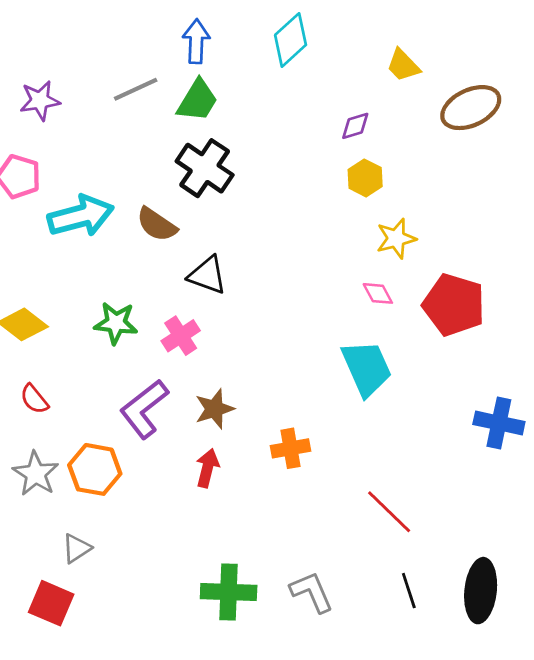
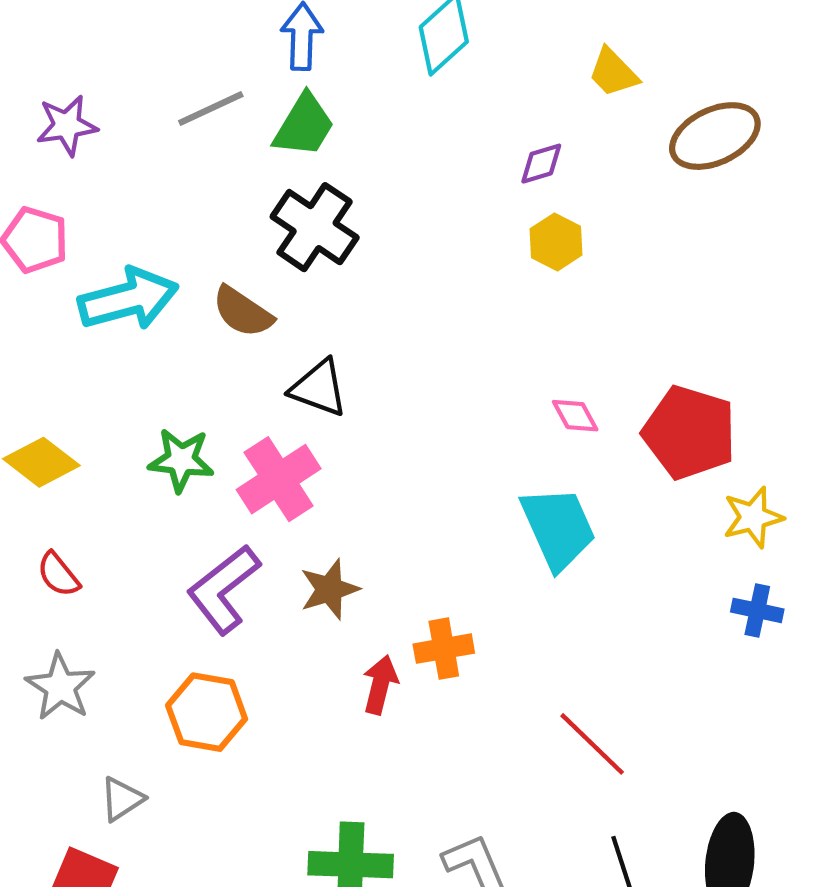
yellow star: (396, 239) -> (753, 517), moved
pink cross: (181, 336) -> (279, 479), size x1.4
blue cross: (499, 423) -> (757, 610), size x0.7
red arrow: (207, 468) -> (380, 685), moved
orange hexagon: (95, 469) -> (207, 712), moved

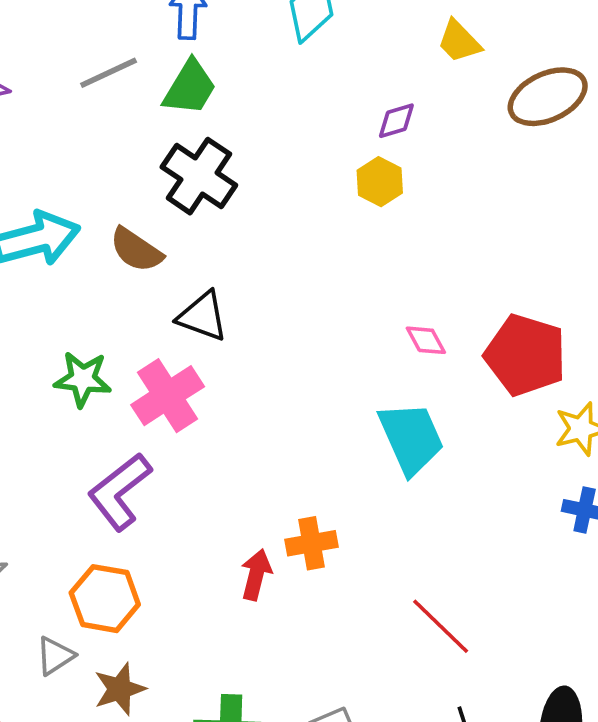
yellow hexagon: (556, 242) -> (380, 182), moved
brown star: (329, 589) -> (120, 689), moved
gray triangle: (122, 799) -> (55, 656), moved

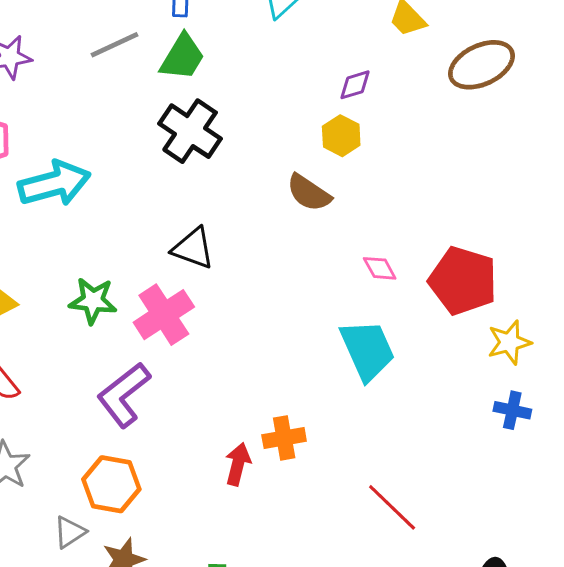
brown semicircle: (136, 250) -> (309, 193), moved

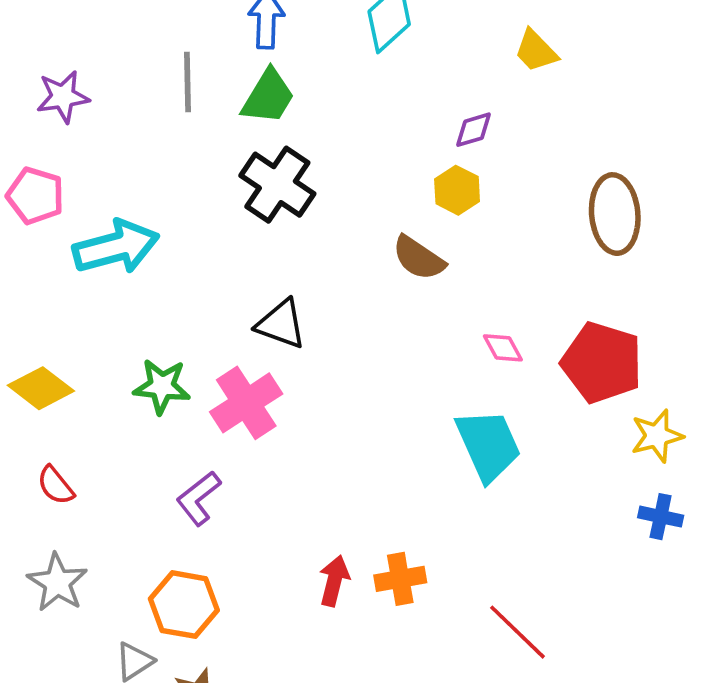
gray line: (114, 45) -> (188, 82), turned -66
brown ellipse: (481, 65) -> (615, 214), moved, turned -70
purple L-shape: (124, 395) -> (199, 498), size x0.7
orange cross: (284, 438) -> (400, 579), moved

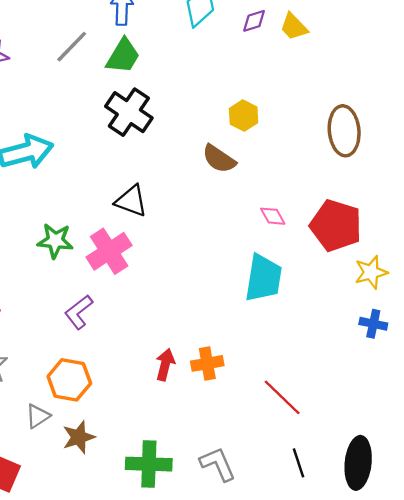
gray line: (188, 82) -> (72, 47), turned 45
purple diamond: (474, 130) -> (254, 21), moved
cyan trapezoid: (488, 445) -> (263, 278), turned 33

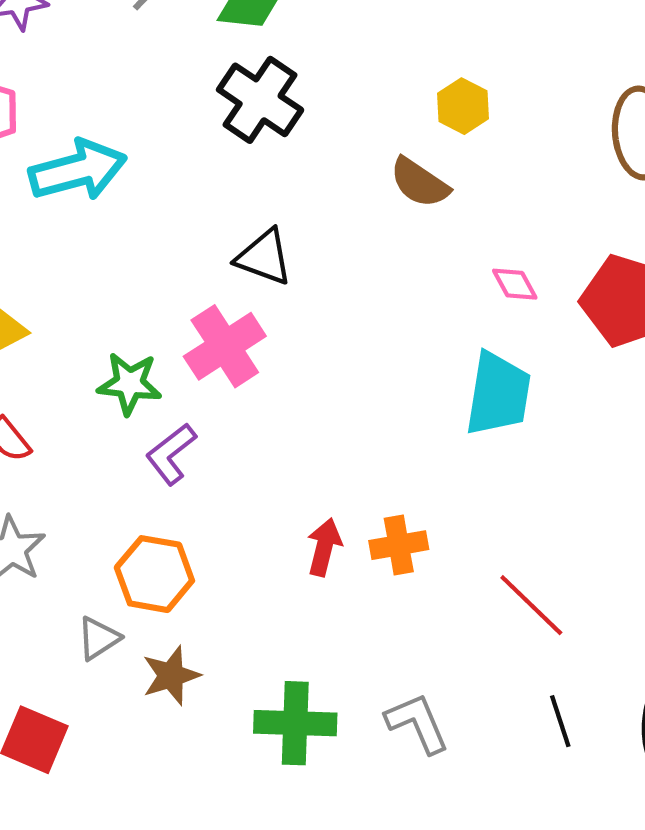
green star: (55, 241) -> (130, 384), moved

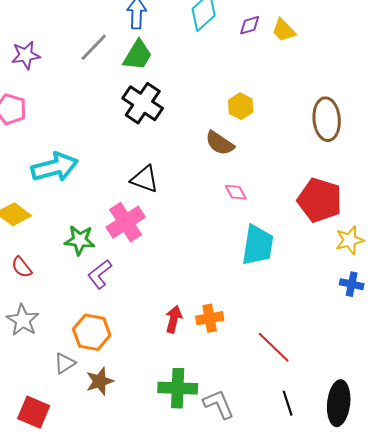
cyan arrow: (78, 170) -> (55, 167), moved
pink diamond: (515, 284) -> (236, 192), moved
green cross: (295, 723) -> (178, 388), moved

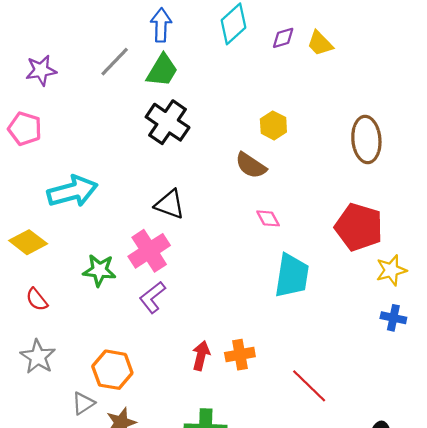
purple L-shape: (100, 274) -> (152, 297), moved

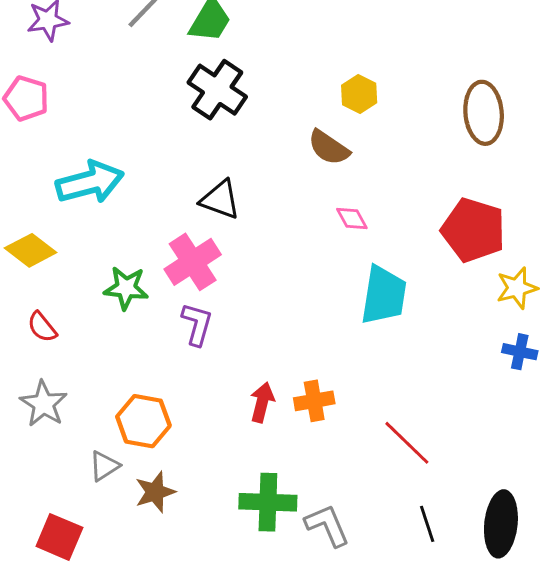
purple L-shape: (152, 297) -> (197, 324), turned 144

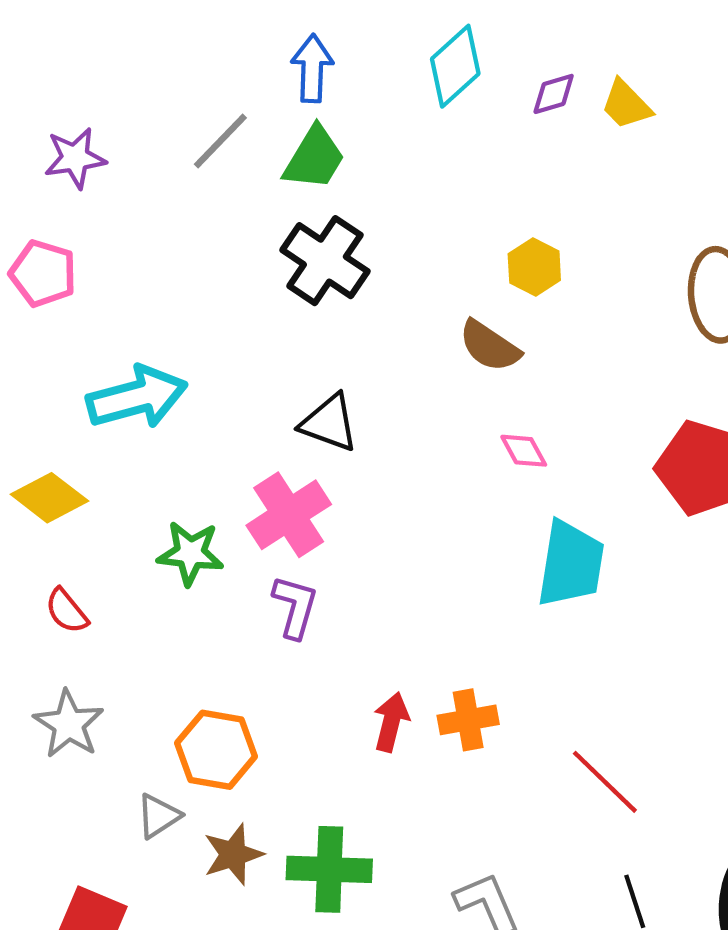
green cross: (268, 502) -> (329, 869), moved

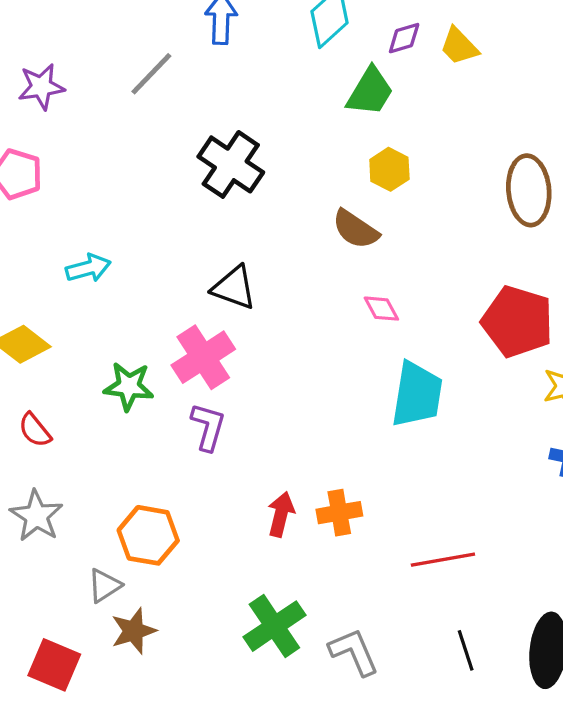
green trapezoid: (314, 158) -> (370, 92), moved
cyan arrow: (137, 397) -> (88, 268), size x0.6
red line: (605, 782) -> (443, 560), turned -54
brown star: (233, 854) -> (134, 631), moved
green cross: (329, 869) -> (274, 626), moved, turned -36

